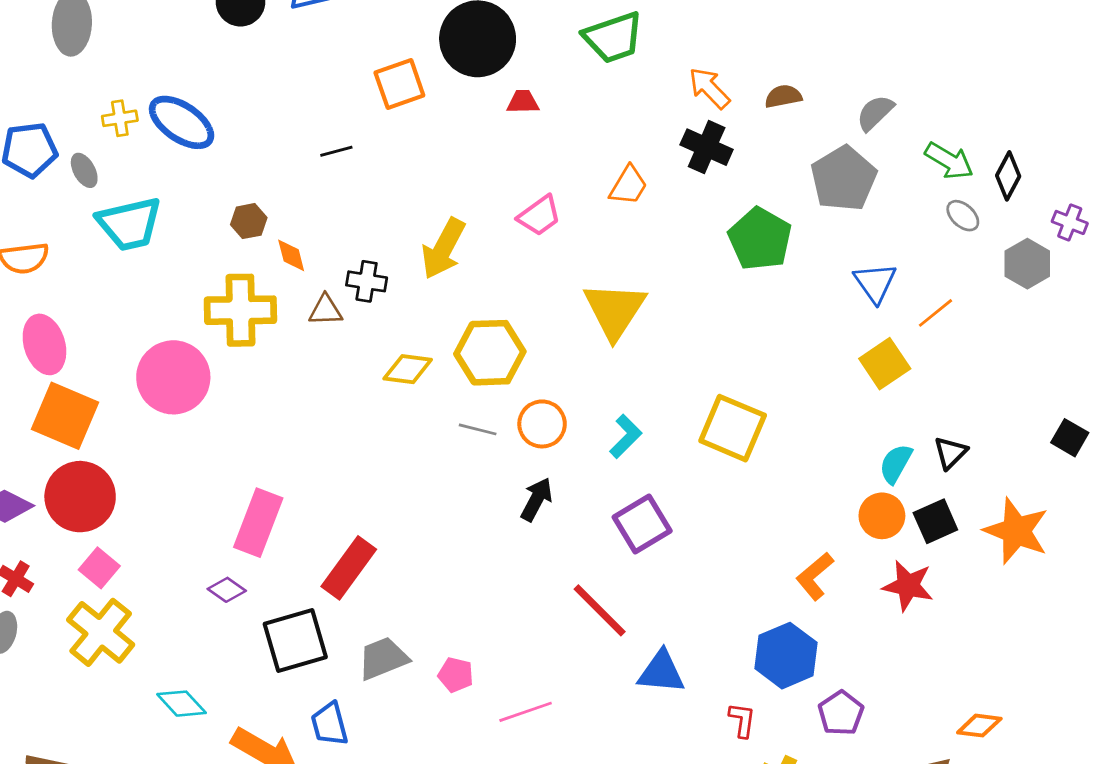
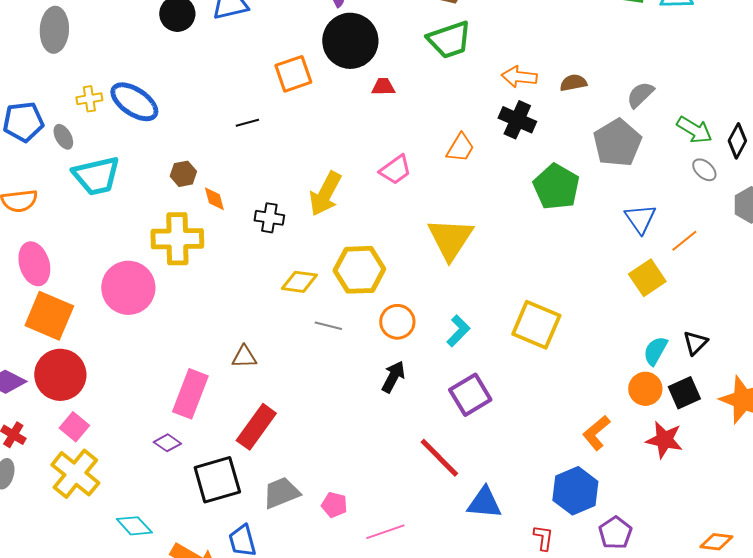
orange arrow: (709, 88) -> (519, 77), turned -40
brown triangle: (325, 310) -> (244, 357), moved
gray line: (478, 429) -> (328, 326), moved

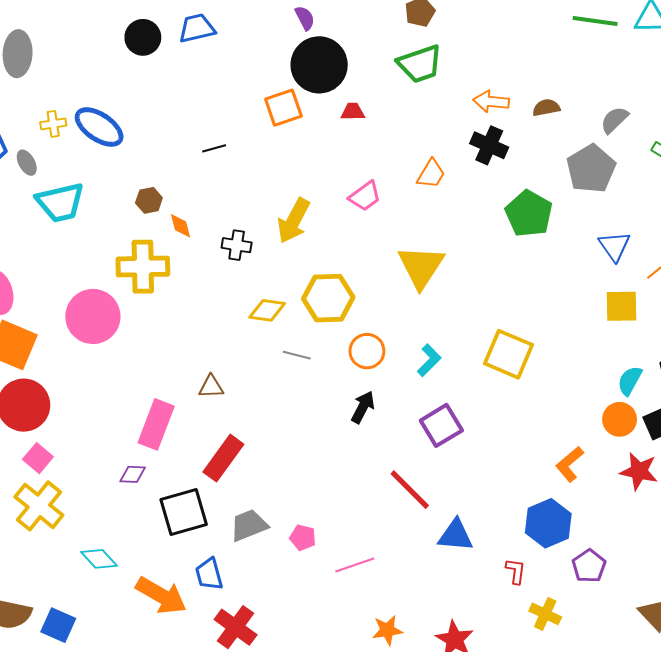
orange square: (293, 74) -> (283, 108), moved
yellow square: (647, 278) -> (622, 306), turned 33
purple diamond: (167, 443) -> (133, 474), turned -32

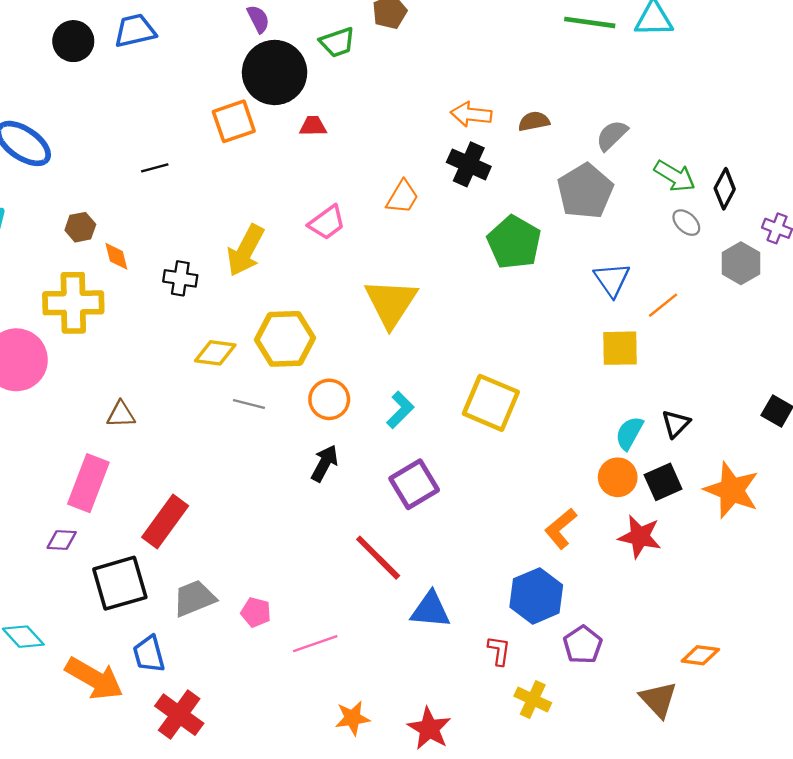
green trapezoid: (420, 64) -> (337, 42), moved, size x0.7
brown triangle: (211, 387) -> (121, 414), moved

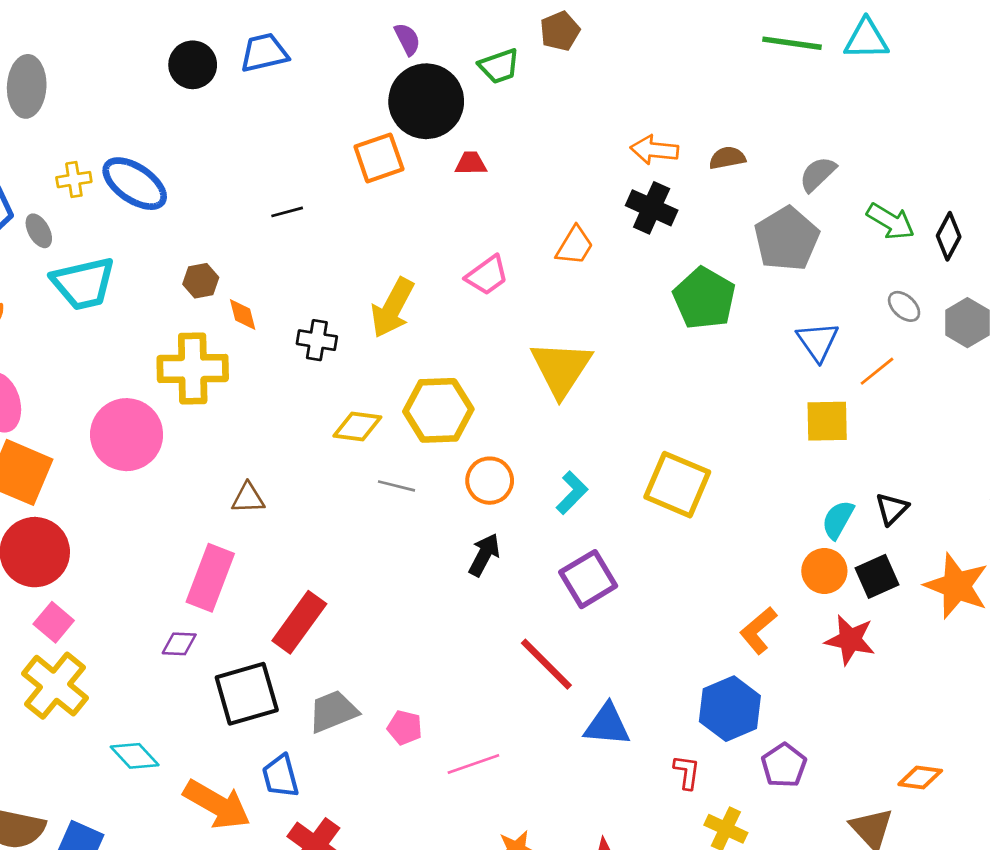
gray ellipse: (686, 223) -> (904, 306), moved

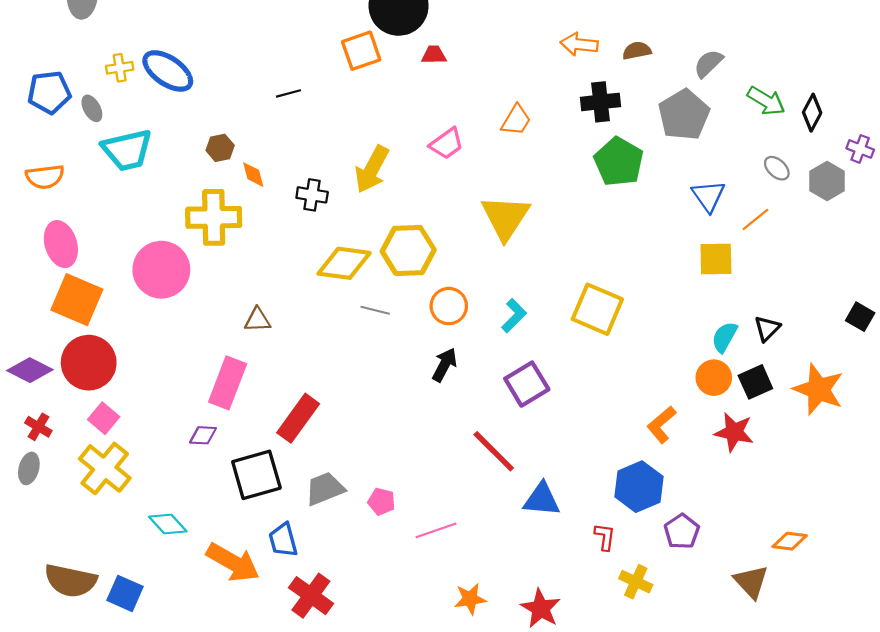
black cross: (652, 208) -> (600, 102), moved, turned -30
yellow diamond: (357, 427) -> (344, 263), size x1.4

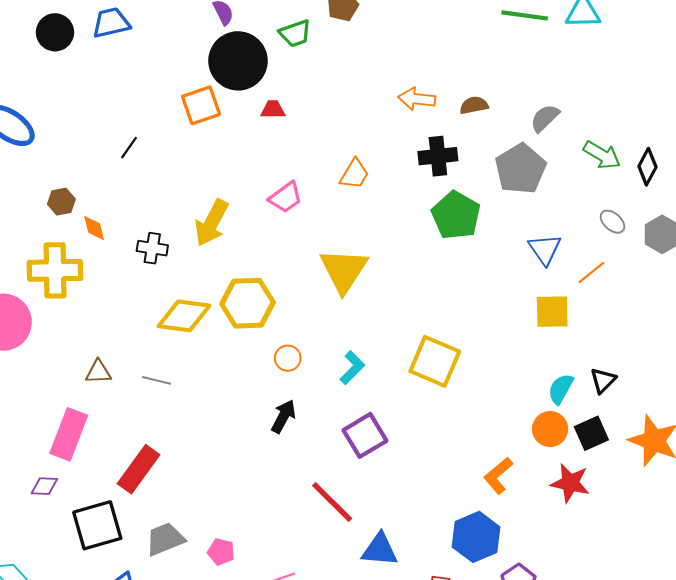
black line: (288, 93) -> (129, 148), turned -40
orange circle: (449, 306) -> (288, 358), size x0.7
gray line: (375, 310) -> (157, 380), moved

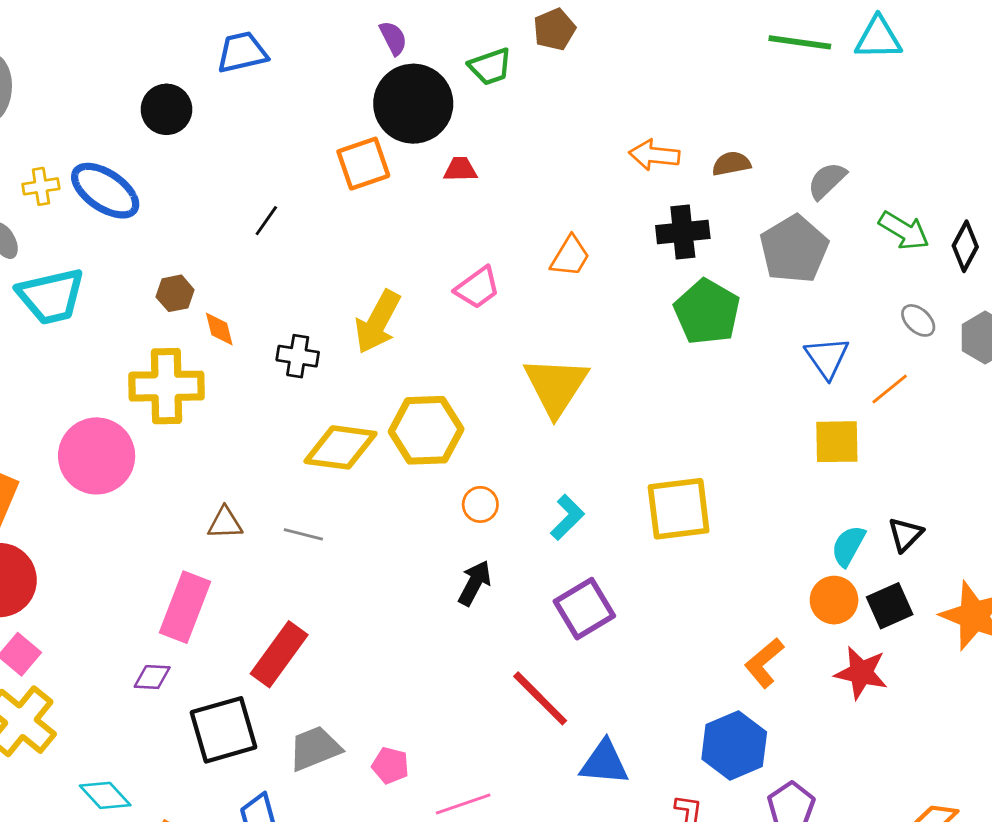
black circle: (55, 32) -> (166, 109), moved
yellow square: (435, 361) -> (679, 509), turned -30

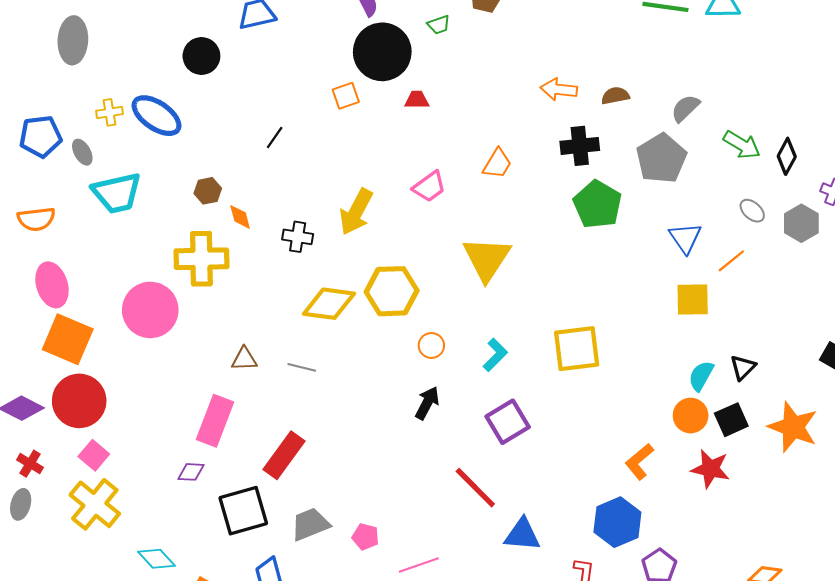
green trapezoid: (490, 67) -> (439, 25), size x0.7
orange square: (363, 164) -> (346, 96), size x0.7

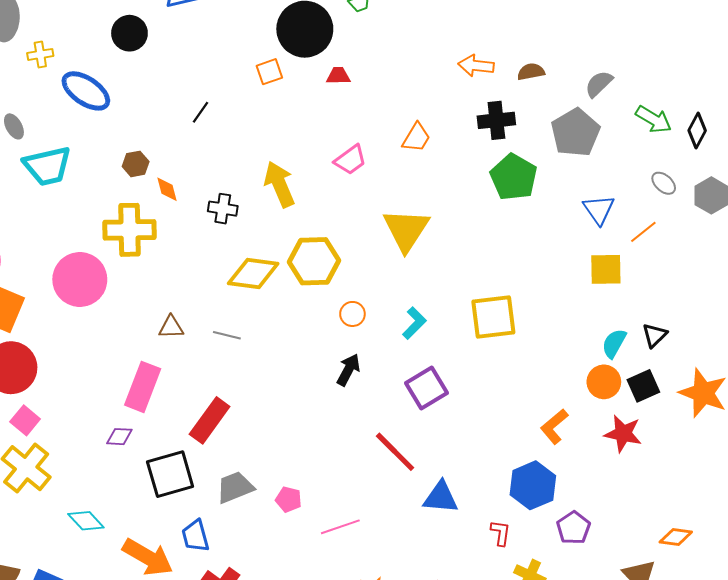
yellow cross: (109, 112) -> (40, 54), moved
yellow arrow: (356, 212) -> (280, 184), turned 129

